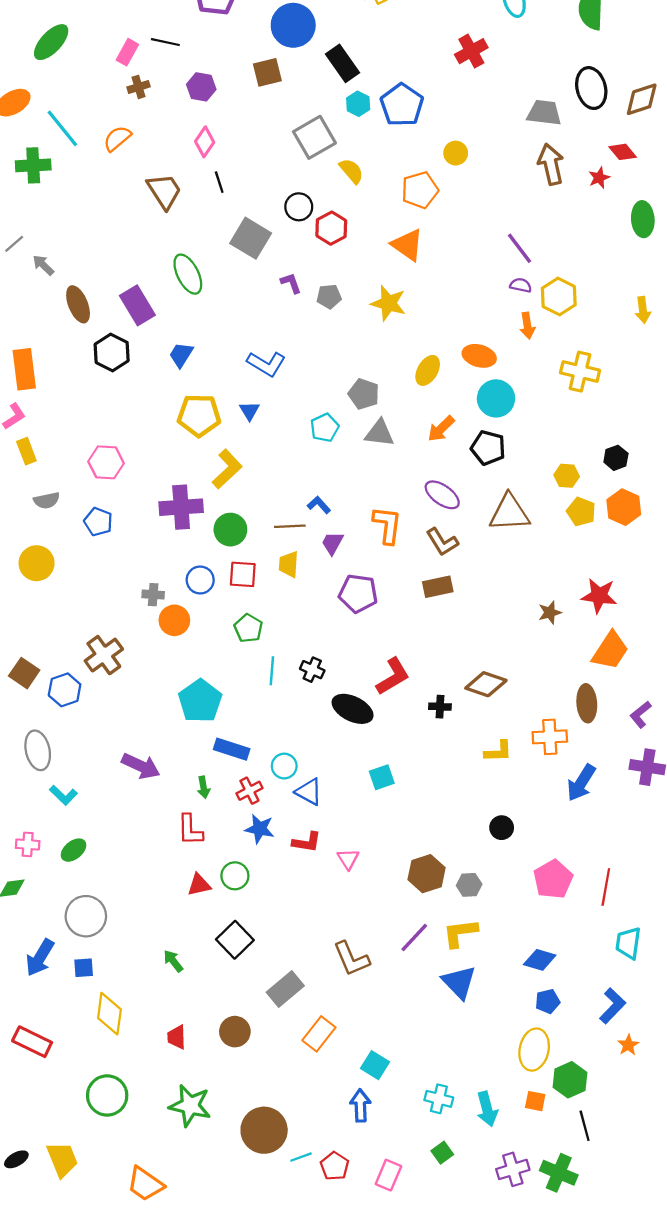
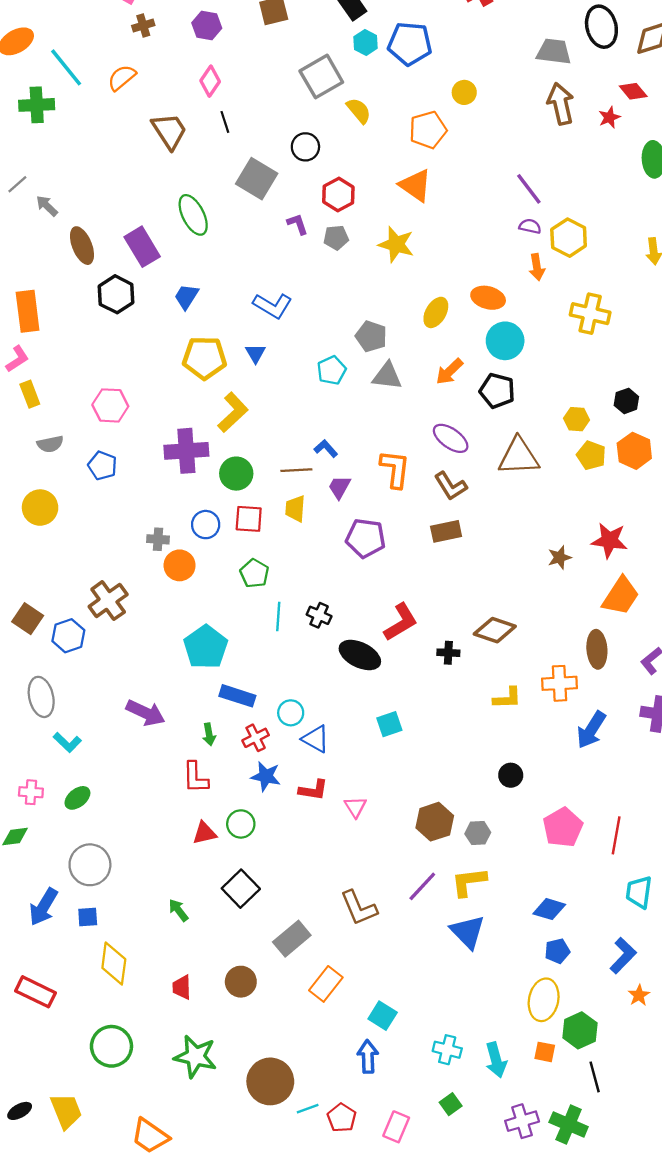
blue pentagon: (402, 105) -> (410, 44), turned -30
red hexagon: (331, 228) -> (338, 195), moved

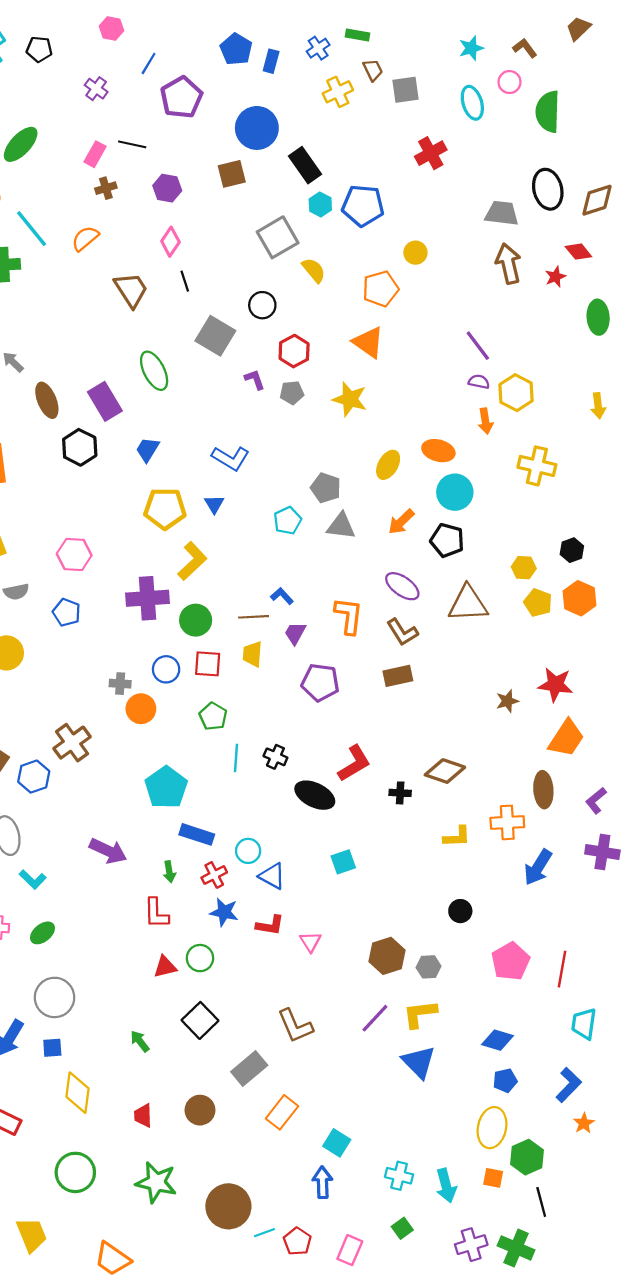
brown L-shape: (359, 908) -> (295, 1026), moved

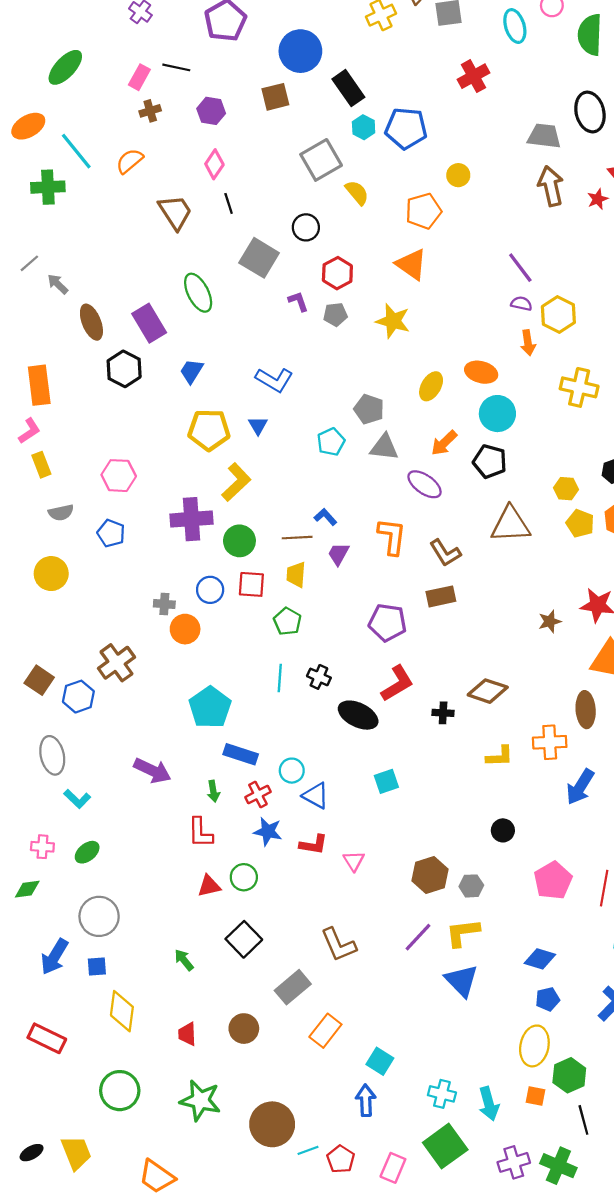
purple ellipse: (402, 586) -> (425, 484), moved
purple pentagon: (320, 682) -> (388, 623), moved
green pentagon: (213, 716) -> (287, 621), moved
green square: (402, 1228) -> (445, 1146), size x2.0

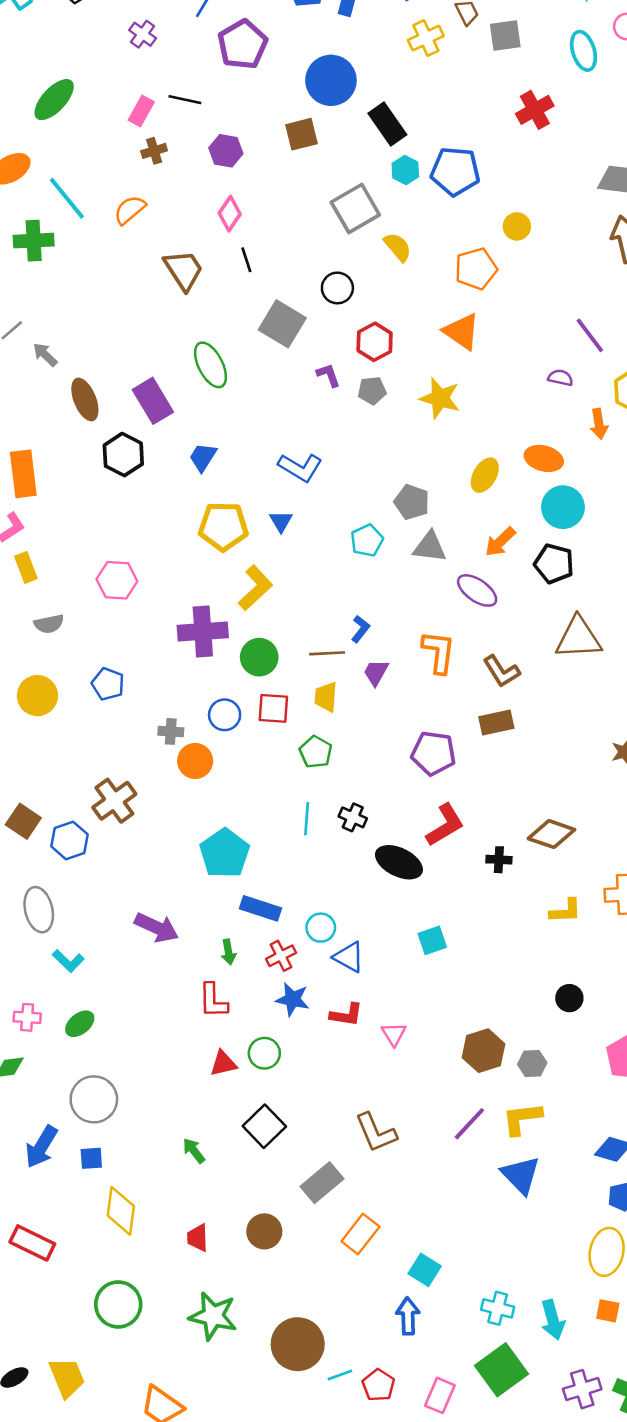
purple semicircle: (521, 304) -> (560, 378), moved
blue L-shape: (325, 517) -> (360, 629), turned 80
blue pentagon: (111, 533) -> (108, 684), moved

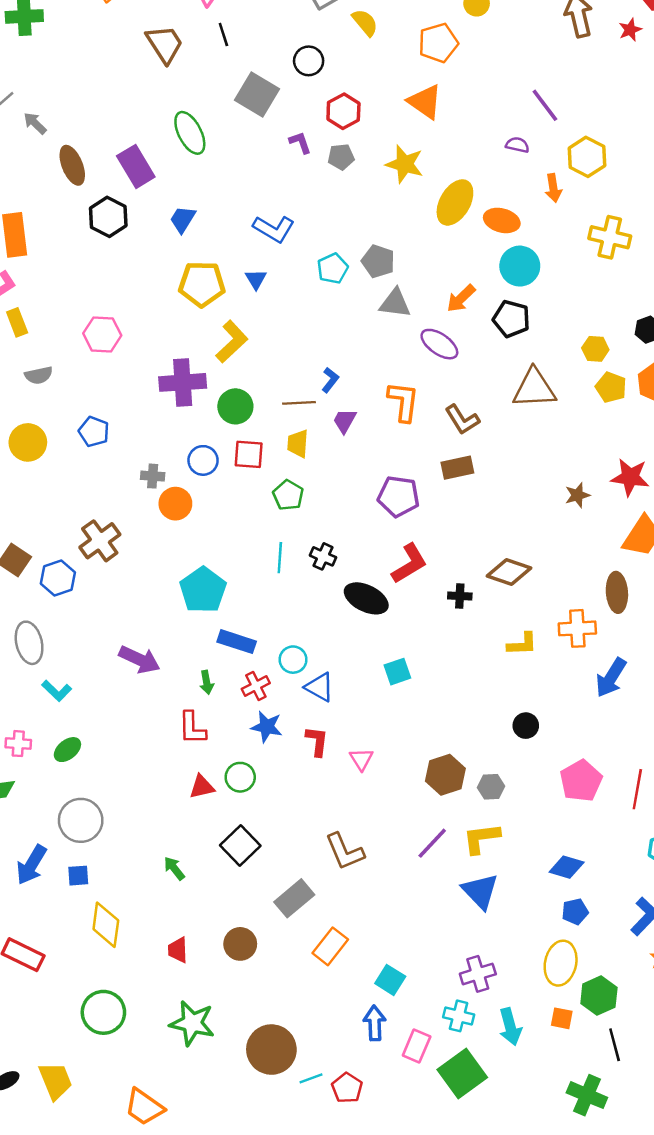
yellow ellipse: (485, 475) -> (455, 202), moved, size x1.4
cyan pentagon: (367, 540) -> (333, 268), moved
red L-shape: (346, 1015) -> (317, 741), turned -92
purple cross: (582, 1389) -> (478, 974), moved
pink rectangle: (440, 1395) -> (417, 1046), moved

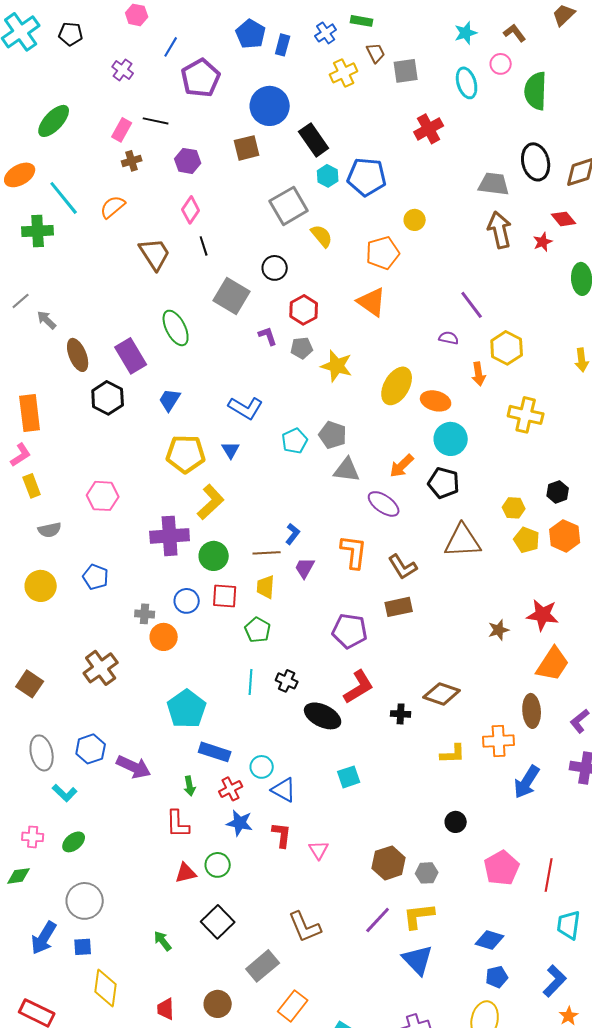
yellow star: (405, 164) -> (337, 366), moved
blue hexagon: (58, 578) -> (91, 749), moved

